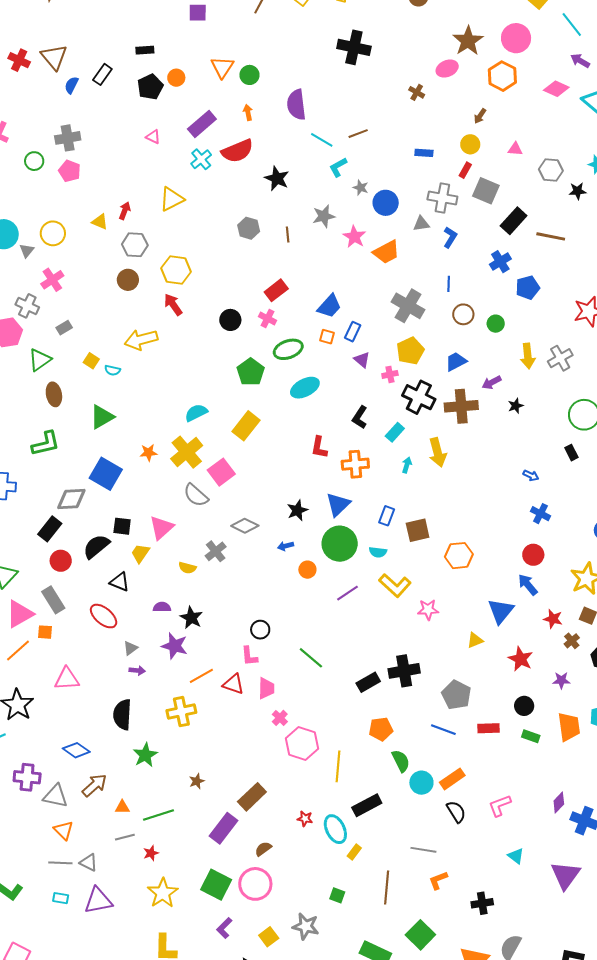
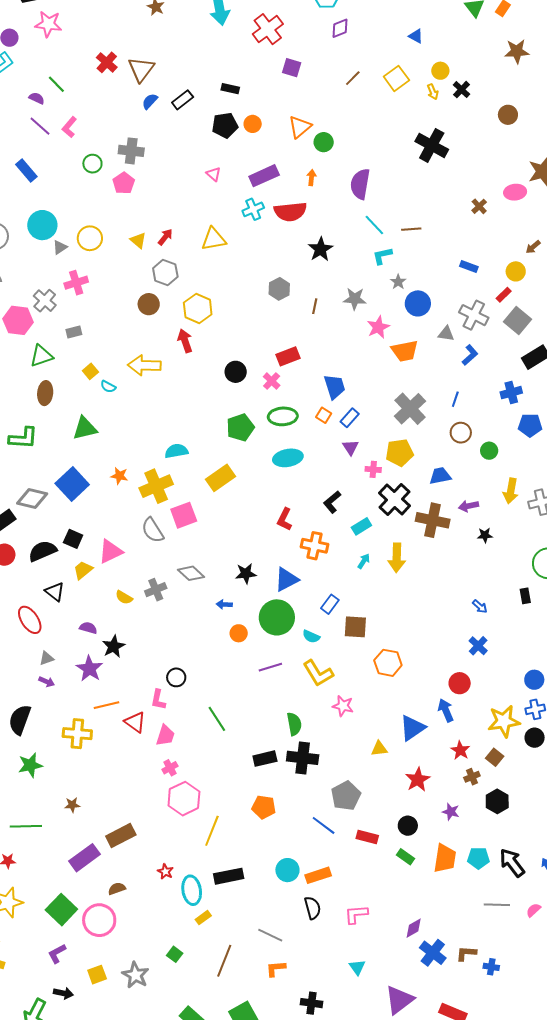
blue trapezoid: (329, 306) -> (335, 387), turned -76
green semicircle: (401, 761) -> (294, 724), moved

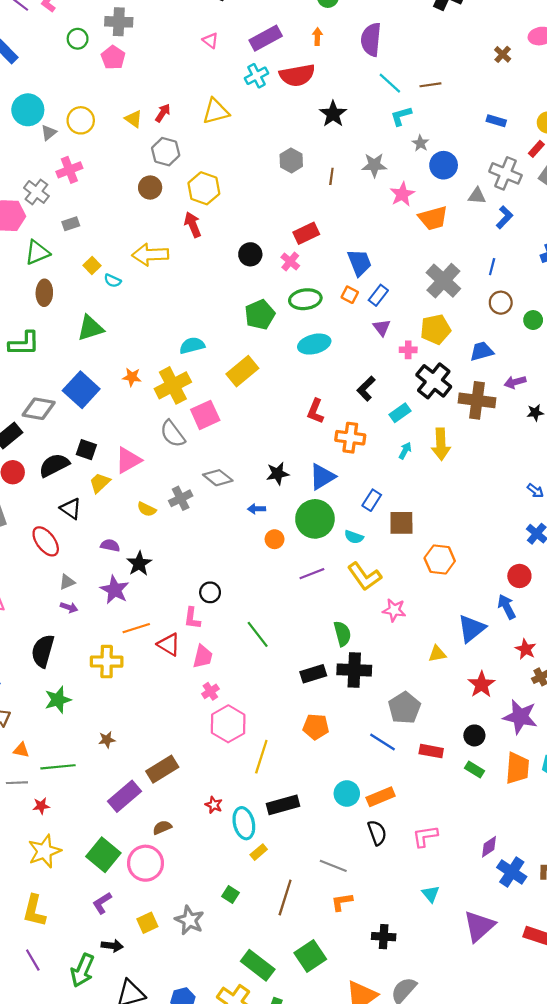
purple star: (451, 812) -> (520, 717), size x1.8

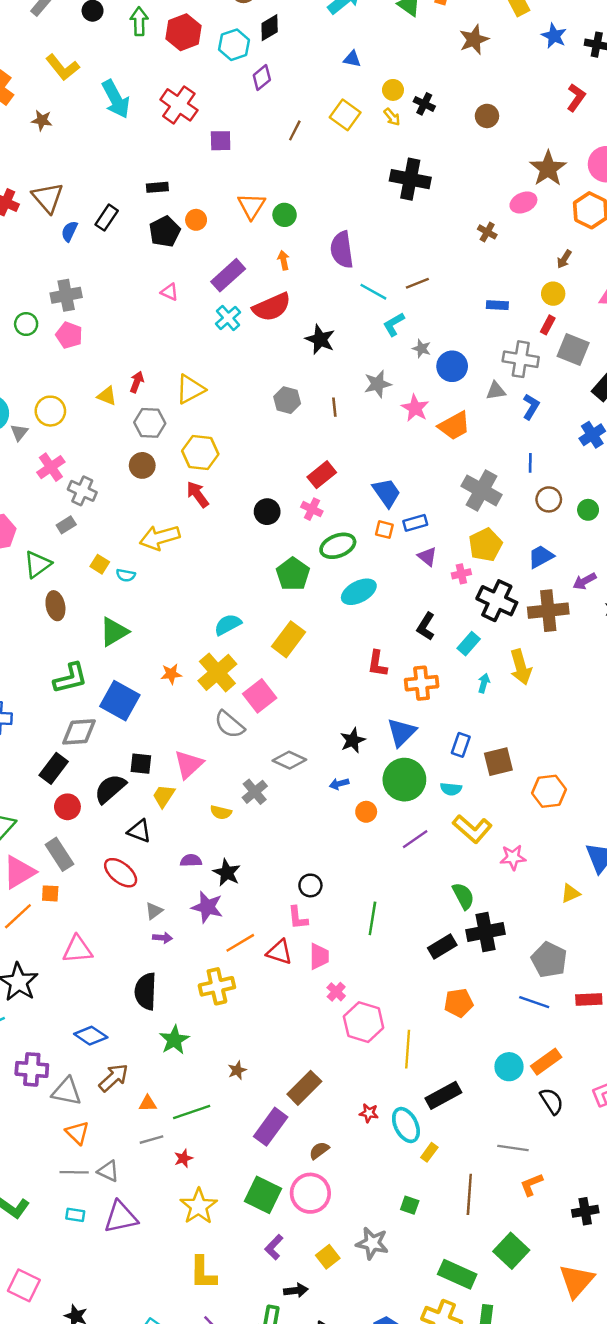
yellow triangle: (216, 111) -> (190, 389), moved
gray cross: (36, 192) -> (82, 491), moved
blue rectangle: (378, 295) -> (415, 523), turned 50
green L-shape: (24, 344) -> (70, 678), moved
green line: (258, 634) -> (372, 918), turned 60

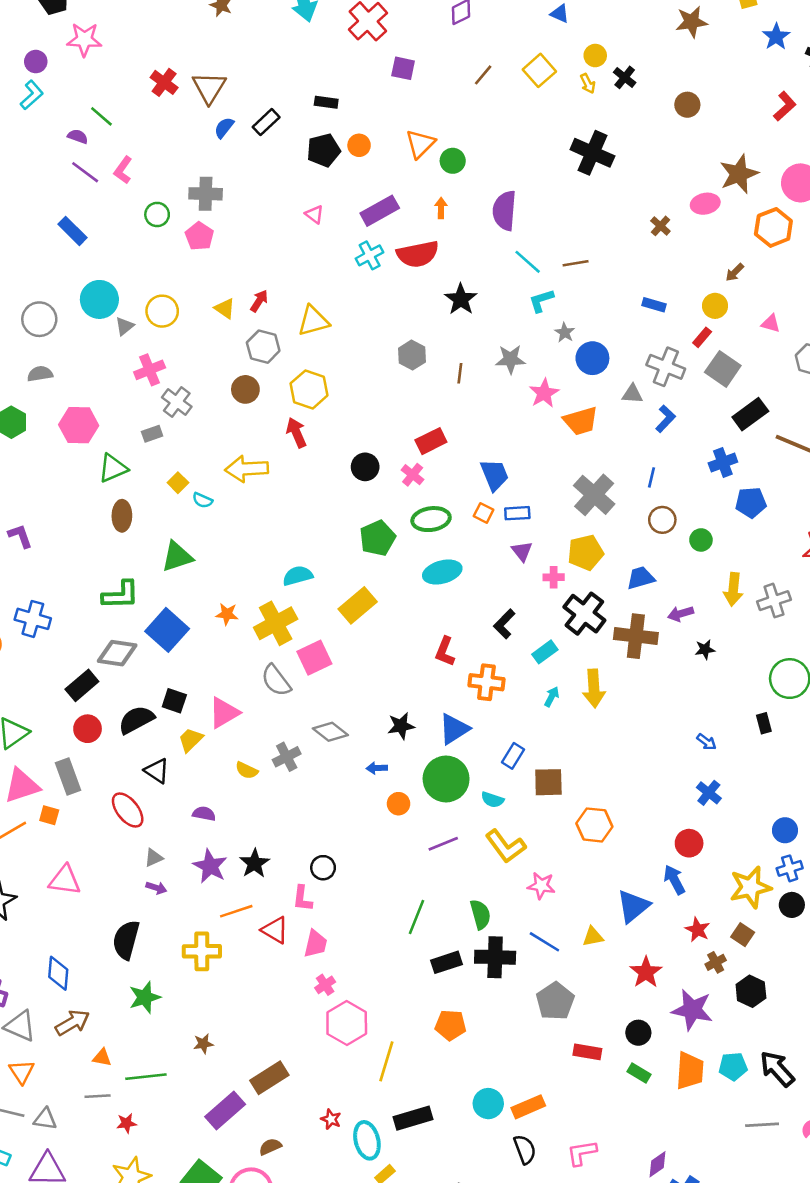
black star: (227, 873) -> (255, 863), moved
green line: (372, 918) -> (416, 917), moved
blue line: (534, 1002) -> (544, 942), moved
blue diamond: (91, 1036) -> (58, 973), turned 48
gray triangle: (108, 1171) -> (45, 1119), turned -30

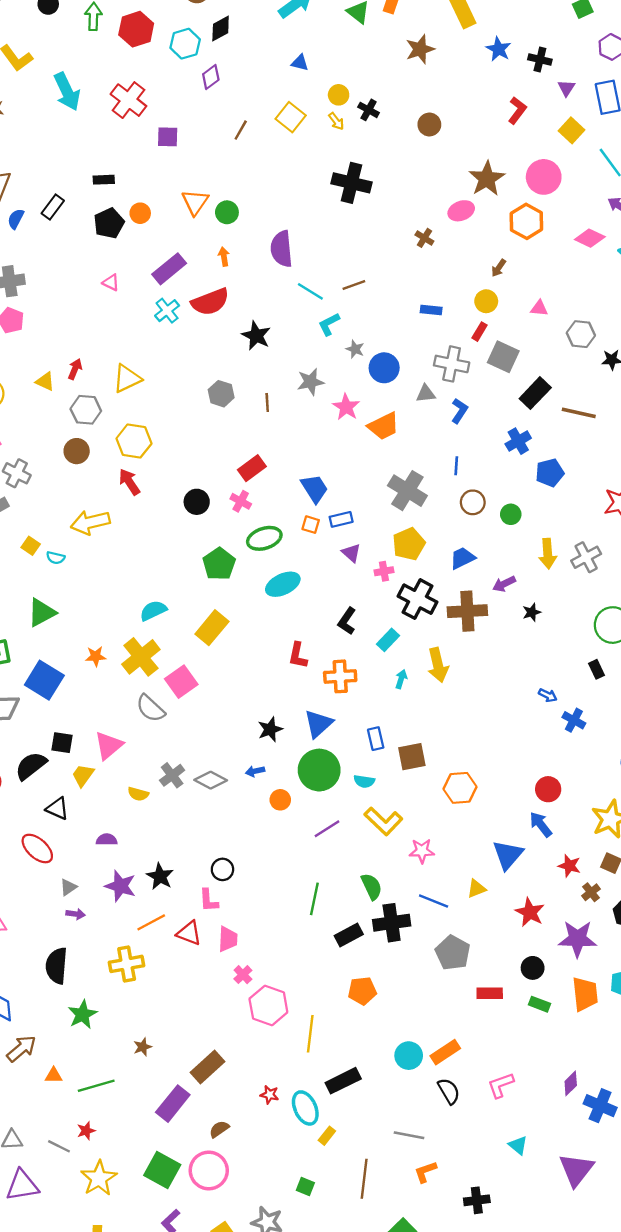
gray diamond: (330, 732) -> (211, 780), moved
blue rectangle: (513, 756) -> (376, 739), turned -35
blue cross: (709, 793) -> (574, 720), moved
gray line: (98, 1096) -> (59, 1146), moved, turned 40

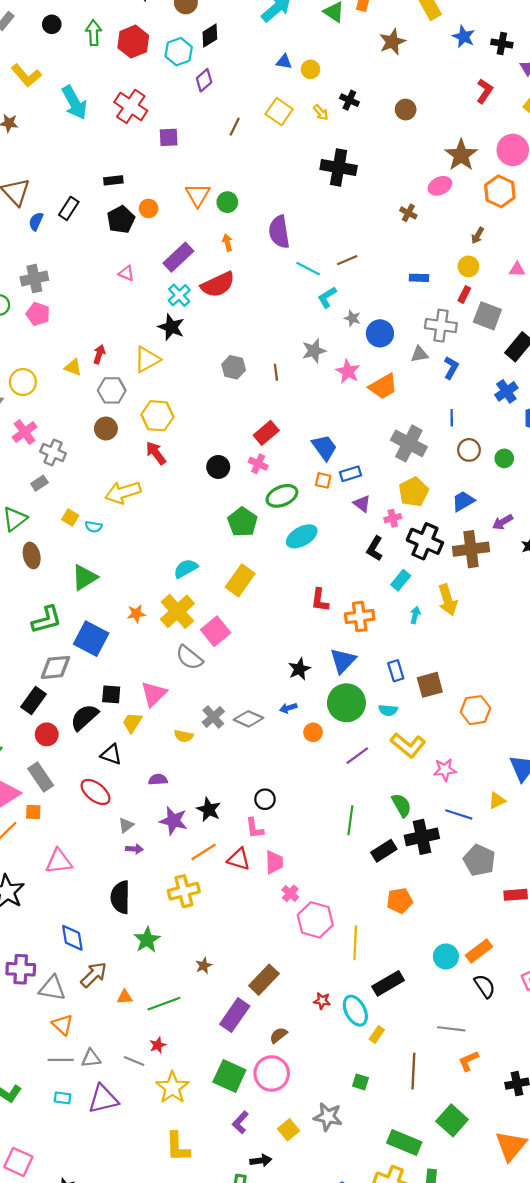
yellow circle: (339, 95) -> (310, 69), moved
black star: (256, 336) -> (171, 327), moved
black L-shape: (347, 621) -> (375, 548), moved

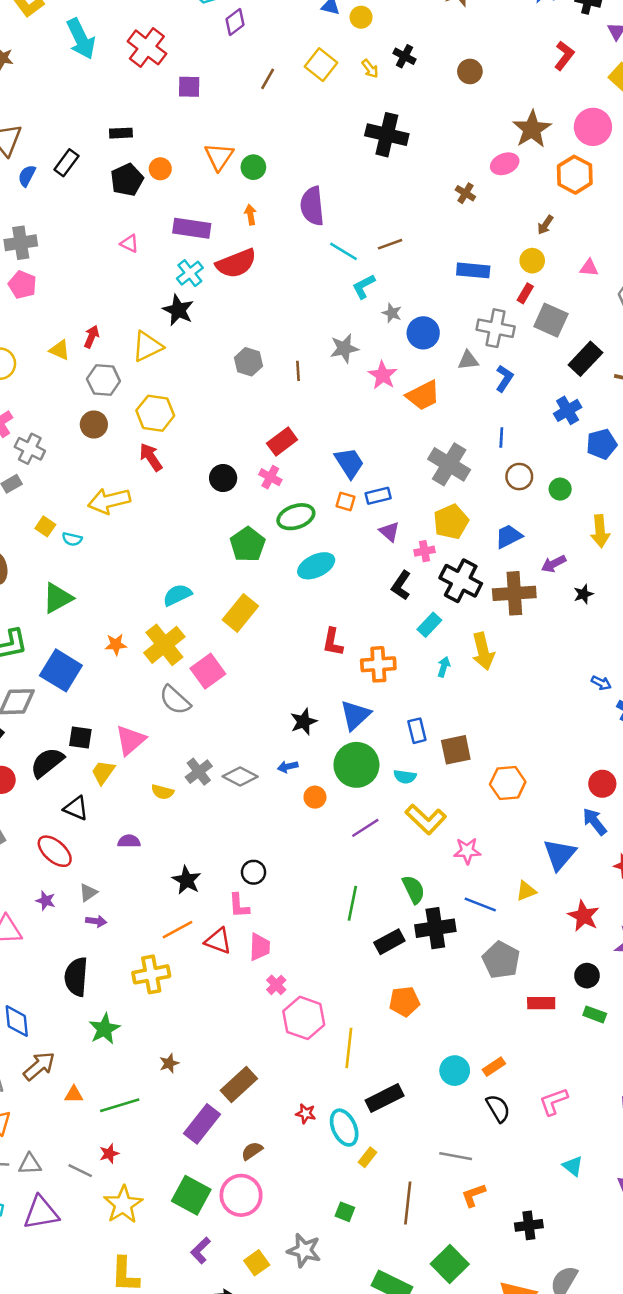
purple rectangle: (178, 257) -> (192, 228), turned 48
blue rectangle: (419, 278) -> (473, 270), size x1.4
purple star: (173, 821) -> (46, 901), moved, size x0.6
orange rectangle: (479, 951) -> (494, 1067), size x0.7

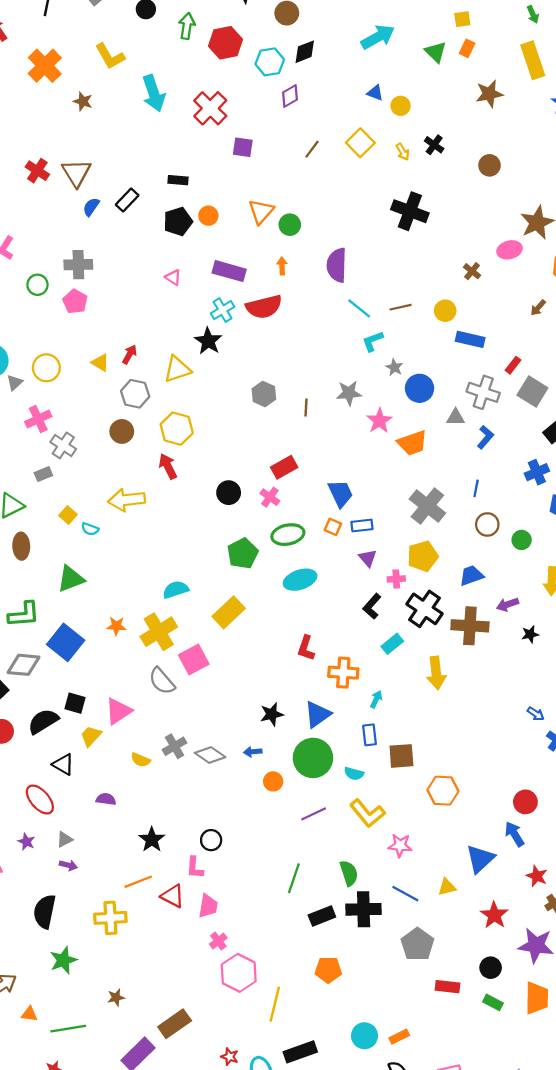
yellow circle: (532, 261) -> (445, 311), moved
cyan arrow: (444, 667) -> (376, 699), moved

